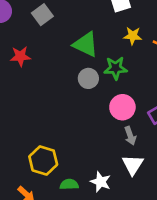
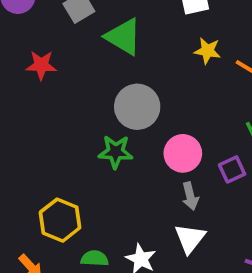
green triangle: (86, 44) -> (124, 37), moved
green star: (116, 68) -> (116, 152), moved
gray circle: (88, 78) -> (137, 107), size x1.5

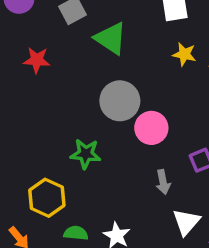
green star: (116, 152) -> (86, 154), moved
pink circle: (183, 153) -> (151, 128), moved
white triangle: (190, 238) -> (186, 222), moved

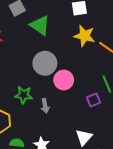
yellow star: (184, 54) -> (84, 36), size x1.5
gray arrow: (163, 182) -> (45, 106), moved

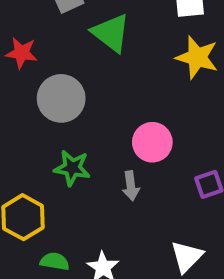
gray circle: (45, 63) -> (61, 98), moved
gray arrow: (45, 106) -> (131, 186), moved

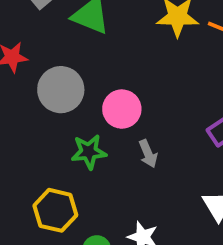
pink circle: (152, 142) -> (122, 109), moved

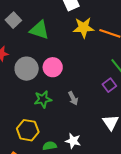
pink circle: (122, 109) -> (53, 67), moved

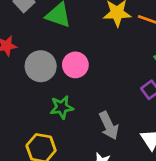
gray arrow: (73, 98) -> (109, 126), moved, size x1.5

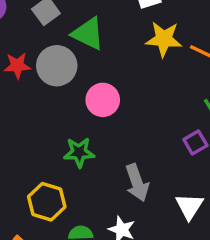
gray circle: (41, 66) -> (57, 66), moved

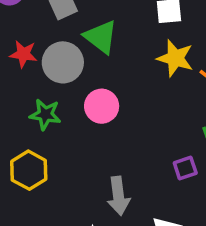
green star: (79, 152) -> (45, 114), moved
yellow hexagon: (47, 202) -> (29, 170), moved

